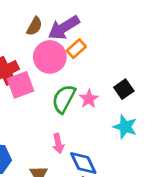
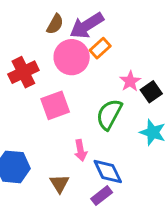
pink square: (20, 85) -> (55, 105), moved
green semicircle: (64, 99) -> (109, 114), moved
pink star: (89, 99) -> (130, 81), moved

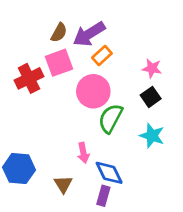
pink circle: (72, 57) -> (93, 91), moved
pink star: (130, 81) -> (152, 68), moved, turned -30
pink square: (55, 105) -> (59, 63), moved
purple rectangle: (102, 196) -> (103, 196), turned -36

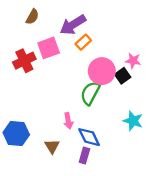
brown semicircle: (59, 33) -> (32, 17), moved
pink star: (152, 68) -> (133, 61), moved
pink circle: (93, 91) -> (102, 71), moved
cyan star: (152, 136) -> (133, 121), moved

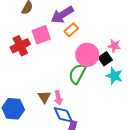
cyan star: (133, 121) -> (114, 76), moved
blue diamond: (89, 137) -> (63, 115), moved
brown triangle: (52, 146) -> (44, 97), moved

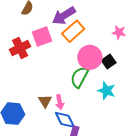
orange rectangle: (71, 30) -> (73, 31), size x1.5
pink star: (114, 46) -> (119, 32), moved
cyan star: (114, 76) -> (106, 91), moved

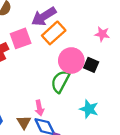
black square: (109, 61) -> (91, 65), turned -32
cyan star: (106, 91) -> (89, 109), moved
brown triangle: (45, 101) -> (24, 122), moved

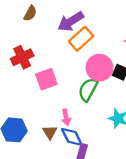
pink square: (21, 38) -> (46, 79), moved

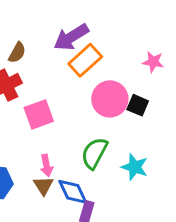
brown semicircle: (30, 13) -> (17, 53), moved
green semicircle: (88, 90) -> (94, 153), moved
pink arrow: (66, 117) -> (46, 165), moved

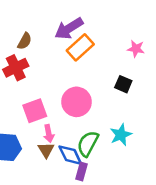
pink circle: (110, 99) -> (76, 102), moved
pink square: (39, 114) -> (35, 111), moved
green semicircle: (94, 153) -> (88, 144), moved
cyan star: (135, 167) -> (121, 135), turned 30

